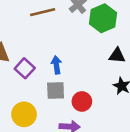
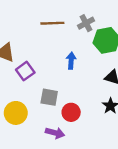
blue arrow: (56, 65) -> (71, 61), moved

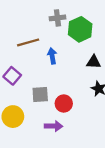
brown line: (52, 23) -> (28, 42), moved
gray cross: (86, 23) -> (57, 18), turned 35

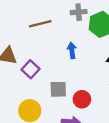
brown line: (28, 42) -> (40, 24), moved

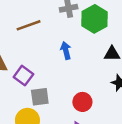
gray square: (58, 89) -> (40, 97), moved

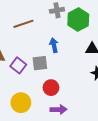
gray square: (40, 97) -> (40, 63), moved
red circle: (82, 102) -> (51, 88), moved

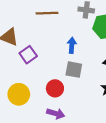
gray square: (40, 63) -> (74, 70), moved

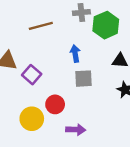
red circle: (55, 88) -> (55, 104), moved

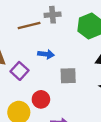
gray cross: (81, 13) -> (53, 15), moved
blue arrow: (75, 54) -> (46, 54), moved, turned 105

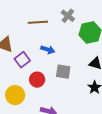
gray cross: (53, 15) -> (68, 16), moved, turned 32
red circle: (41, 99) -> (37, 80), moved

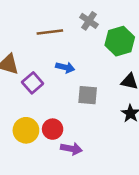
red circle: (37, 80) -> (53, 129), moved

